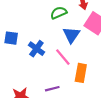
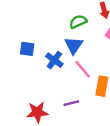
blue triangle: (71, 35) -> (74, 45), moved

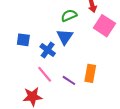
pink line: (83, 69) -> (45, 74), moved
purple line: (71, 103) -> (69, 80), moved, turned 48

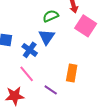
purple line: (69, 80) -> (51, 90), moved

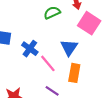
blue triangle: (47, 37) -> (69, 48), moved
pink line: (27, 74) -> (48, 63), moved

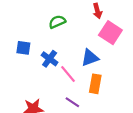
green semicircle: (52, 13) -> (57, 22), moved
blue triangle: (69, 48) -> (90, 58), turned 36

